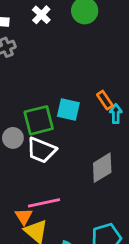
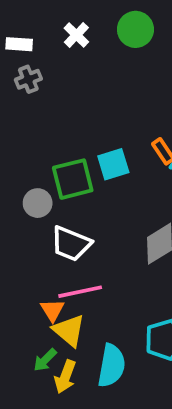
cyan square: (68, 110) -> (113, 164), turned -30
white trapezoid: (41, 150) -> (71, 244), moved

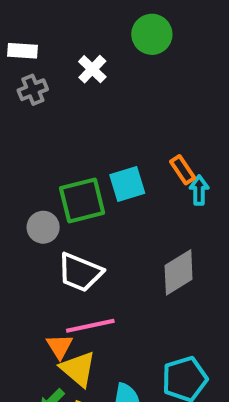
white cross: (76, 35) -> (92, 69), moved

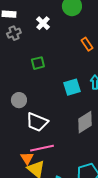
orange rectangle: (183, 170) -> (87, 44), moved
cyan square: (127, 184) -> (72, 87), moved
green square: (82, 201) -> (38, 63), moved, size x0.6

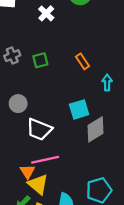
gray cross: (14, 33) -> (12, 56), moved
orange rectangle: (87, 44) -> (83, 61), moved
cyan square: (72, 87) -> (79, 109), moved

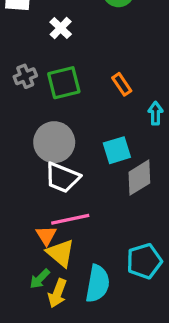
white cross: (46, 13) -> (61, 28), moved
green square: (40, 60) -> (64, 83), size x1.5
gray circle: (18, 104) -> (54, 142), moved, size x1.6

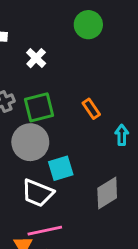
gray circle: (54, 142) -> (30, 142), moved
cyan square: (117, 150) -> (61, 168), moved

